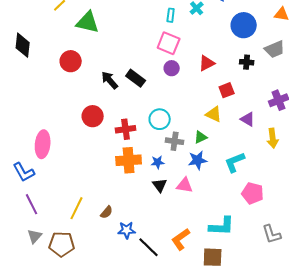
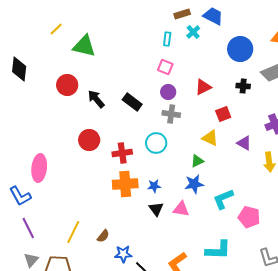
pink square: (169, 43) -> (165, 67), size x0.7
black arrow: (110, 80) -> (96, 99), moved
gray cross: (175, 141) -> (171, 114), moved
cyan L-shape: (235, 162) -> (223, 199), moved

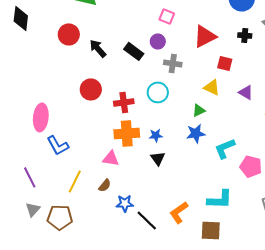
red triangle: (203, 87) -> (205, 36), size x1.4
purple circle: (168, 92) -> (158, 41), moved
red square: (223, 114) -> (225, 63), turned 35
blue L-shape: (20, 196) -> (58, 145), moved
pink triangle: (181, 209) -> (111, 158), moved

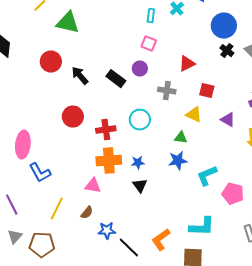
black cross: (245, 35) -> (227, 51), moved, turned 32
red triangle: (205, 36) -> (187, 64), size x0.7
gray cross: (173, 63) -> (167, 91), moved
green triangle: (199, 110) -> (181, 138), turned 32

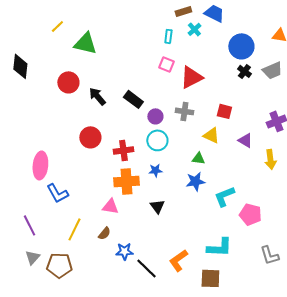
red triangle: (187, 64) -> (191, 77), moved, size x1.4
purple circle: (140, 69) -> (155, 116), moved
blue star: (138, 163) -> (155, 170), moved

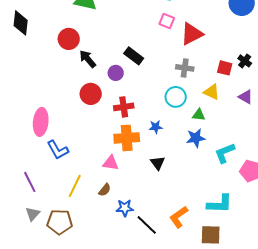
black cross: (244, 71) -> (245, 61), moved
black arrow: (97, 96) -> (88, 59), moved
purple circle: (155, 116) -> (116, 73), moved
cyan circle: (157, 140) -> (176, 97), moved

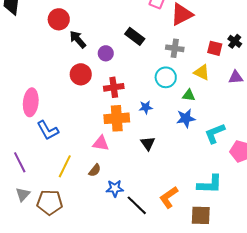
black rectangle: (134, 56) -> (135, 36), moved
purple triangle: (246, 97) -> (236, 77), turned -35

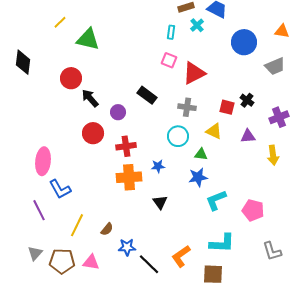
cyan L-shape: (215, 133) -> (216, 200), moved
pink triangle: (101, 143) -> (91, 262), moved
purple line: (20, 162) -> (39, 210), moved

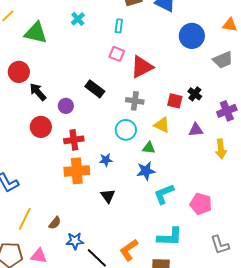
cyan cross: (197, 25) -> (78, 19), moved

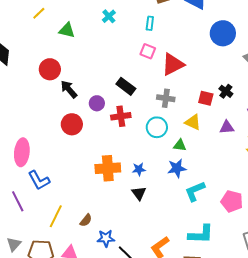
green triangle: (36, 33) -> (67, 30), size x0.7
red cross: (74, 140) -> (121, 116), moved
blue star: (106, 160) -> (139, 169), moved

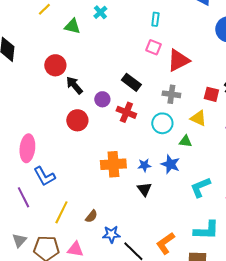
cyan cross: (109, 16) -> (100, 12), moved
red cross: (121, 116) -> (126, 112), turned 30
blue star: (177, 168) -> (170, 164), moved, turned 30

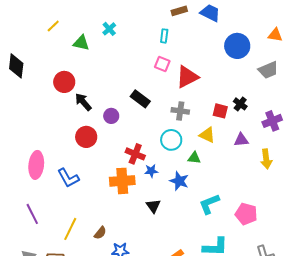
red cross: (126, 112) -> (135, 154), moved
blue star: (144, 165) -> (151, 171), moved
blue L-shape: (44, 176) -> (68, 178), moved

